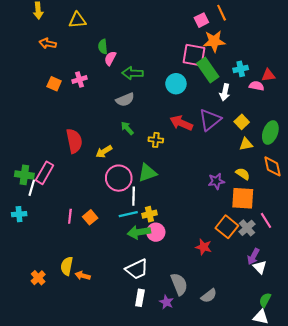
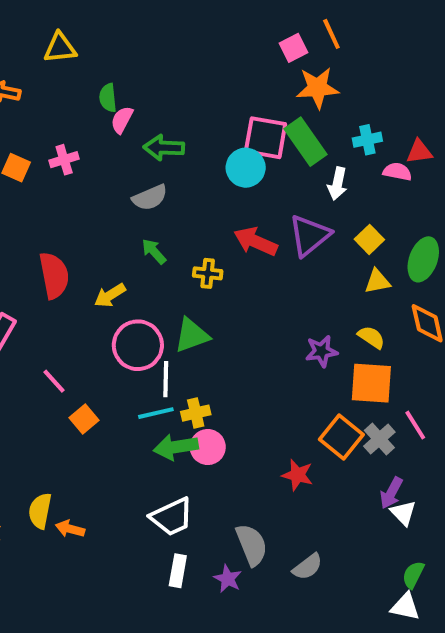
pink square: (194, 55) -> (266, 138), moved
pink line: (70, 216) -> (54, 381), moved, turned -48

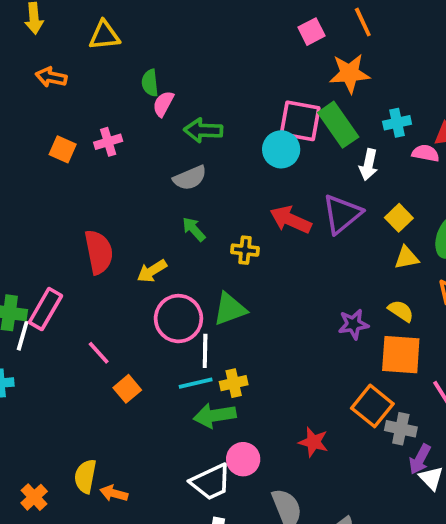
pink square: (294, 48) -> (312, 32), moved
gray cross: (379, 439) -> (401, 429), moved, turned -36
pink circle: (208, 447) -> (243, 459), moved
red star: (298, 475) -> (313, 442), moved

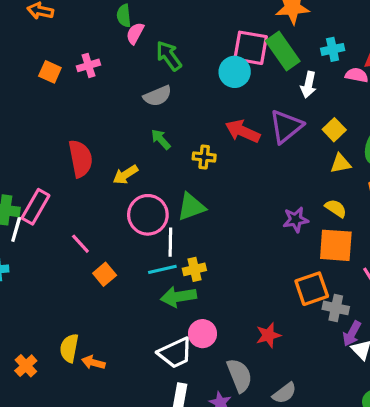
green arrow: (203, 130) -> (169, 56), turned 52
orange square: (372, 406) -> (312, 289), turned 32
red star: (313, 442) -> (268, 335), moved, turned -30

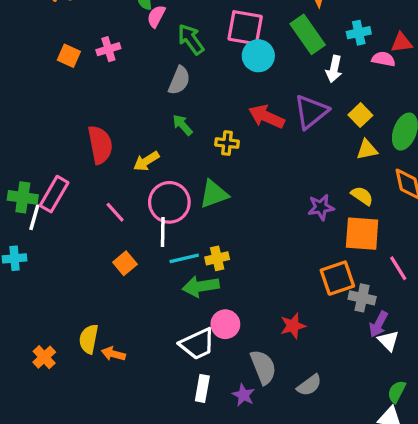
pink square: (251, 48) -> (245, 28), moved
gray semicircle: (158, 96) -> (179, 80), turned -44
white line: (170, 242) -> (163, 232), moved
pink line: (80, 244) -> (115, 212), moved

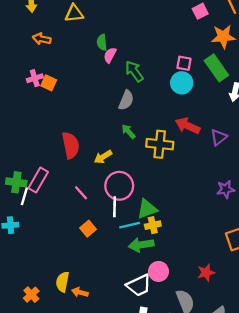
pink square: (245, 28) -> (184, 63), moved, size x0.6
pink cross: (108, 49) -> (35, 78), moved
purple triangle: (311, 112) -> (219, 137), moved, size x0.7
yellow cross: (227, 143) -> (160, 144), size x1.6
green triangle: (214, 194) -> (147, 209), moved

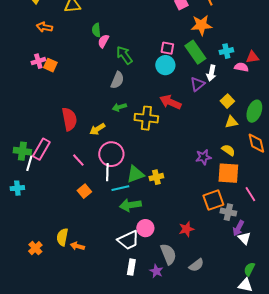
green arrow: (128, 131) -> (119, 107), turned -64
purple triangle: (219, 137) -> (197, 84), moved
yellow cross: (153, 225) -> (156, 177), moved

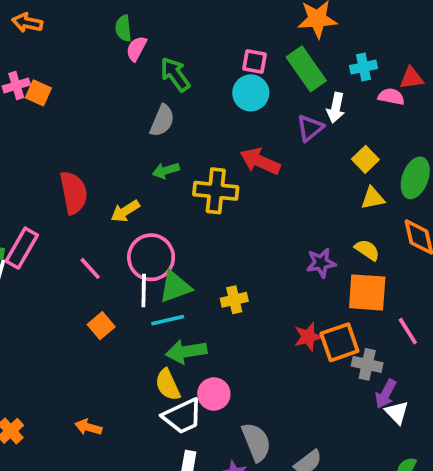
green triangle: (135, 174) -> (175, 287), moved
red star: (186, 229) -> (308, 337), moved
yellow semicircle: (62, 237) -> (168, 385), moved, turned -36

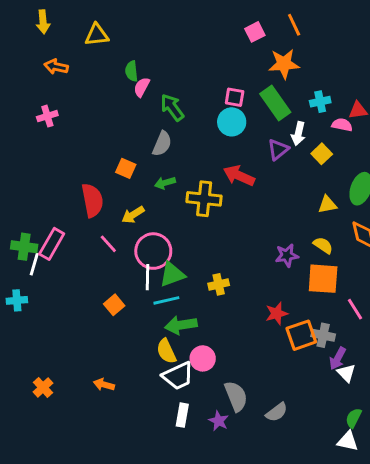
orange square: (38, 93) -> (126, 168), moved
yellow square: (365, 159) -> (322, 154), moved
pink line: (90, 268) -> (108, 244), moved
orange square: (339, 342) -> (301, 335), moved

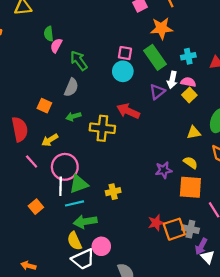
pink semicircle: (342, 125) -> (188, 82), moved
red star: (277, 313) -> (156, 223), moved

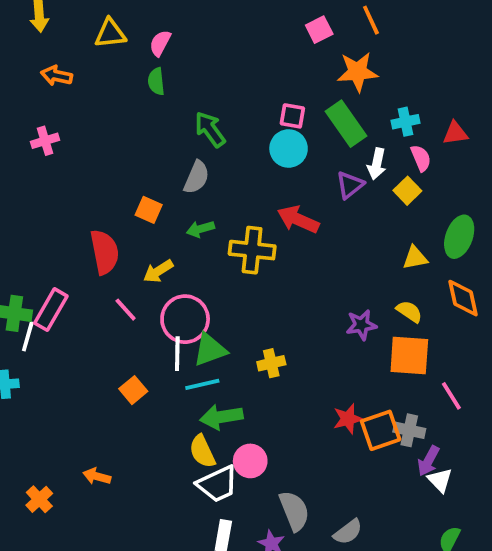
pink semicircle: (56, 46) -> (160, 43), moved
pink semicircle: (188, 82) -> (421, 158), moved, turned 56
orange arrow: (28, 266) -> (97, 476), moved

